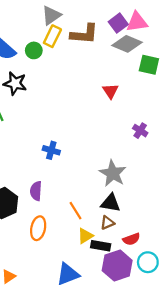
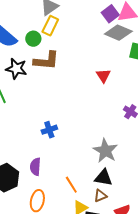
brown L-shape: (84, 34) -> (46, 61), moved
blue cross: (51, 150) -> (49, 130), turned -35

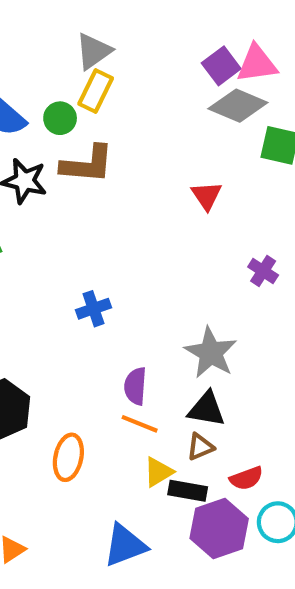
purple semicircle: (35, 167) -> (135, 386), moved
orange line: (71, 185) -> (140, 424), turned -36

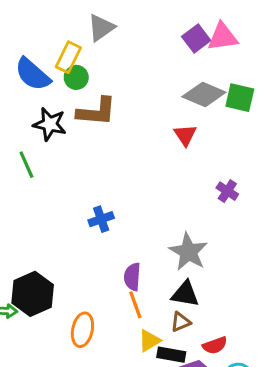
yellow rectangle: (96, 91) -> (68, 57), moved
gray diamond: (238, 106) -> (204, 95), moved
orange line: (140, 424) -> (135, 305), turned 48

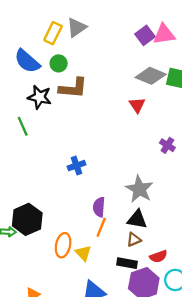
yellow rectangle: (68, 57) -> (53, 33), moved
orange line: (135, 305) -> (101, 227), turned 42
yellow triangle: (149, 341) -> (83, 253), moved, turned -42

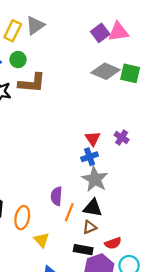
red triangle: (137, 105) -> (93, 139), moved
blue cross: (77, 166) -> (90, 157), moved
orange line: (101, 227) -> (69, 212), moved
orange ellipse: (63, 245) -> (22, 218), moved

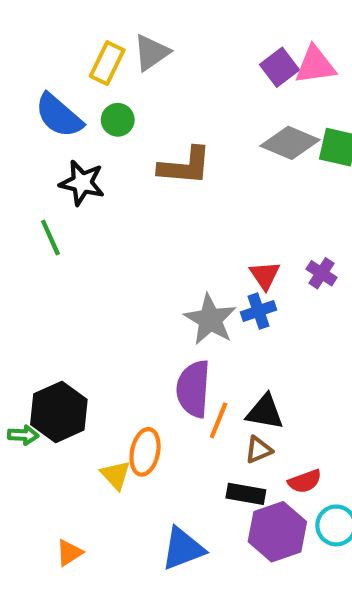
brown L-shape: (32, 83) -> (185, 166), moved
gray star: (95, 179) -> (210, 319), moved
purple semicircle: (56, 196) -> (193, 389), size x1.5
orange ellipse: (22, 218) -> (145, 452), moved
yellow triangle: (41, 240) -> (116, 475), moved

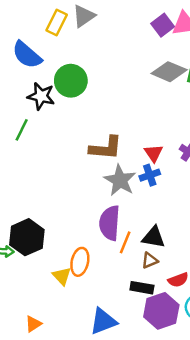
green circle: (118, 120) -> (71, 81), moved, size x1.6
brown L-shape: (185, 166) -> (106, 148), moved
green line: (50, 237) -> (22, 130), turned 50

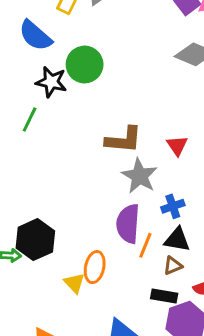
blue cross: (150, 175) -> (173, 206), moved

